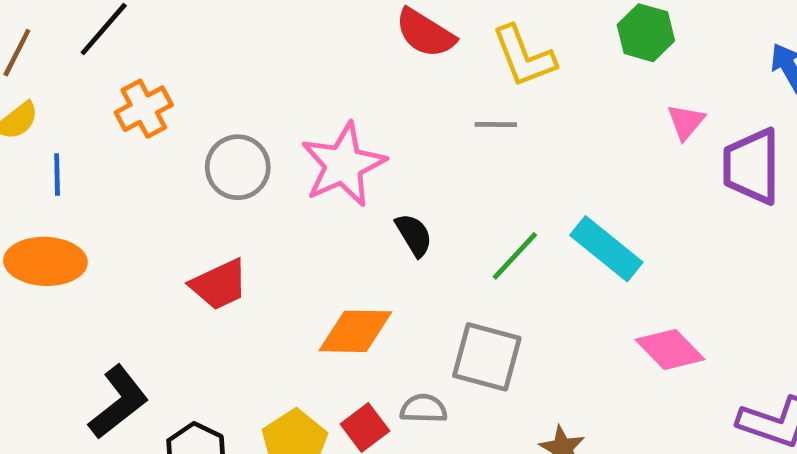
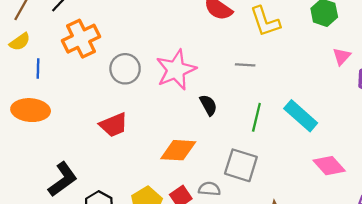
orange cross: (144, 109) -> (81, 39), size x1.4
gray line: (496, 125) -> (245, 65), moved
green line: (515, 256) -> (256, 117), turned -32

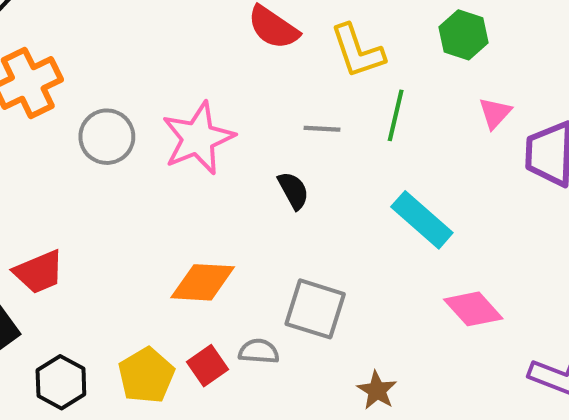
black semicircle: (208, 105) -> (293, 190), moved
green line: (256, 117) -> (396, 115), moved
red trapezoid: (114, 125) -> (39, 272), moved

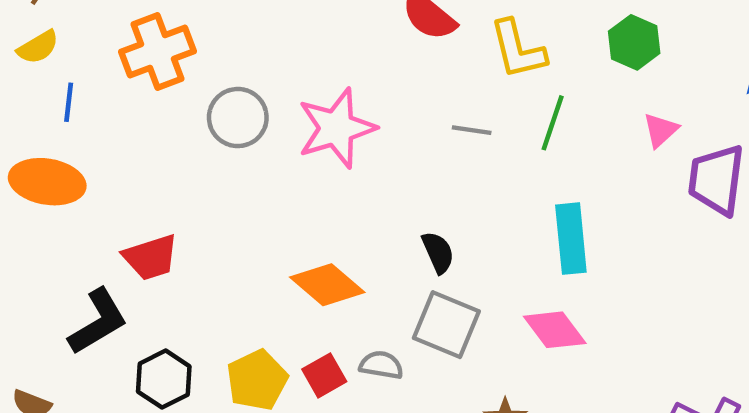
black semicircle: (293, 190) -> (438, 252), moved
cyan rectangle: (422, 220) -> (571, 239), turned 38
orange diamond: (203, 282) -> (327, 285), turned 32
pink diamond: (473, 309) -> (555, 330), moved

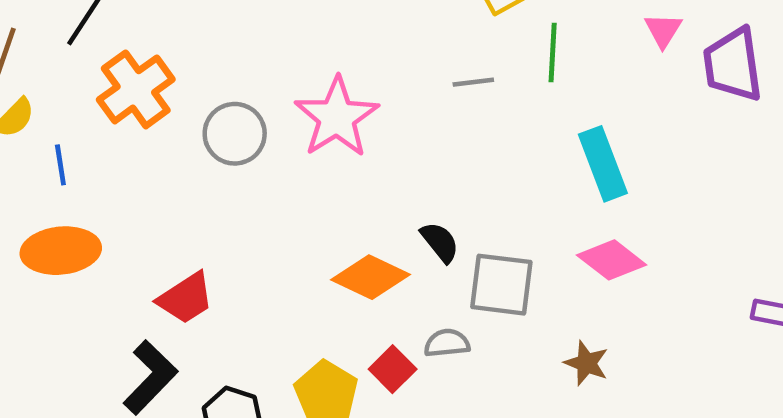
black semicircle: (438, 252) -> (440, 242), moved

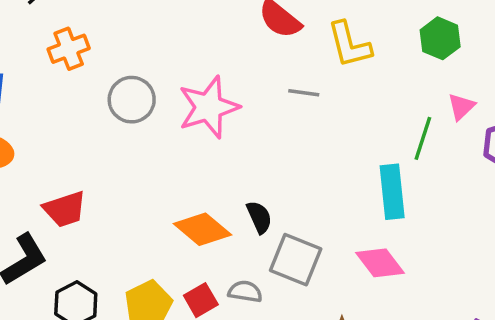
green line: (553, 53) -> (423, 138), moved
gray line: (473, 82) -> (304, 93), moved
orange cross: (136, 89) -> (69, 49), size x0.7

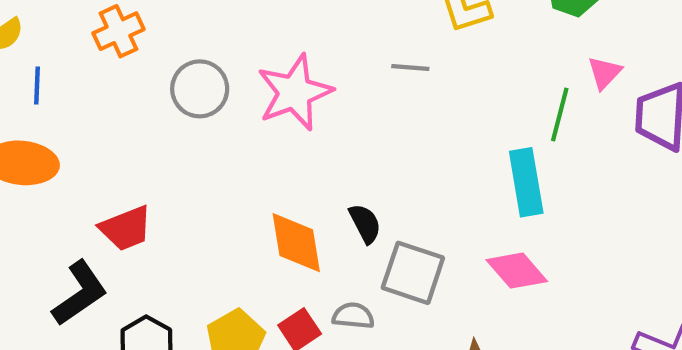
orange diamond: (202, 229) -> (296, 243), turned 44

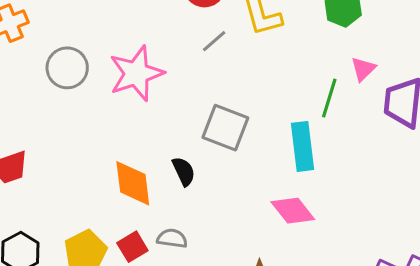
gray line: (410, 68) -> (214, 41), moved, turned -48
gray square: (413, 273) -> (225, 128), moved

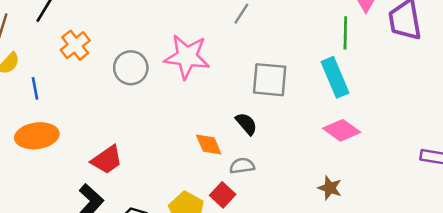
pink star: (136, 73) -> (187, 57), turned -30
orange diamond: (133, 183) -> (209, 144), size x0.7
gray semicircle: (172, 238) -> (242, 166), moved

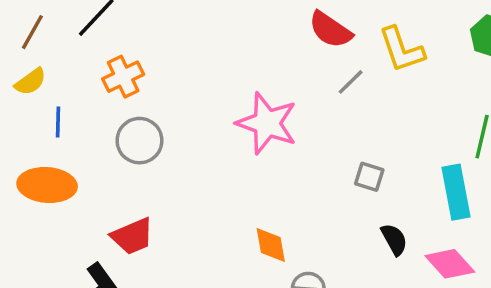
gray circle: (131, 68) -> (139, 141), moved
gray square: (270, 80) -> (369, 177), size x0.6
black semicircle: (246, 124) -> (394, 239), moved

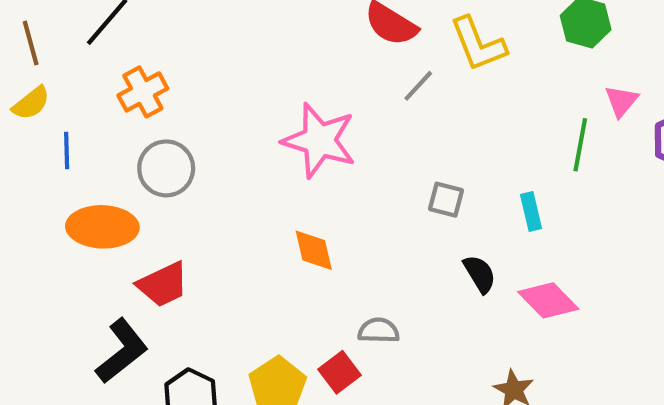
brown line: (32, 32) -> (31, 43), turned -42
orange ellipse: (47, 185) -> (102, 227), moved
cyan rectangle: (456, 192) -> (531, 211), moved, size x0.6
orange diamond: (271, 245) -> (314, 250), moved

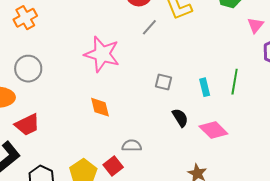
orange cross: (143, 92) -> (25, 18), moved
pink triangle: (621, 101) -> (255, 25), moved
green line: (580, 145) -> (235, 82), moved

